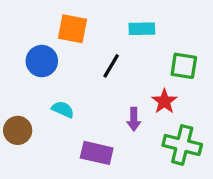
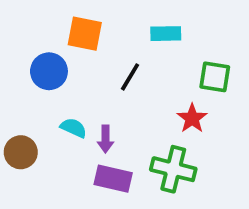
purple arrow: (134, 119) -> (105, 139), moved
green cross: (182, 145) -> (173, 169), moved

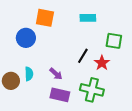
black line: (130, 77) -> (83, 56), moved
cyan semicircle: (73, 128) -> (29, 74), moved, turned 64
purple arrow: (105, 139) -> (56, 74), turned -48

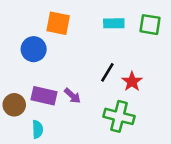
green square: (114, 41) -> (150, 25), moved
cyan semicircle: (29, 74) -> (38, 129), moved
purple rectangle: (60, 95) -> (44, 96), moved

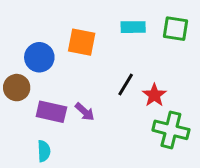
orange square: (58, 23) -> (82, 42), moved
brown circle: (14, 105) -> (17, 88), moved
green cross: (119, 116) -> (171, 130), moved

